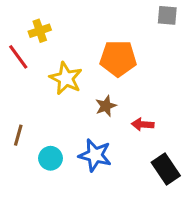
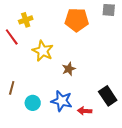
orange pentagon: (118, 58) -> (77, 20), moved
red arrow: (143, 124) -> (85, 111), moved
black rectangle: (166, 169) -> (108, 96), moved

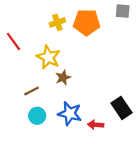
yellow cross: (26, 20) -> (57, 22), moved
brown star: (69, 69) -> (63, 78), moved
brown line: (12, 88) -> (32, 91), moved, turned 48

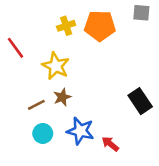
brown star: (63, 78) -> (62, 97), moved
black rectangle: (122, 108) -> (140, 101), moved
red arrow: (96, 125) -> (110, 144), turned 35

